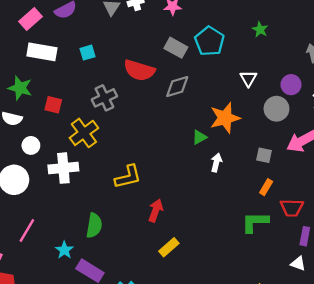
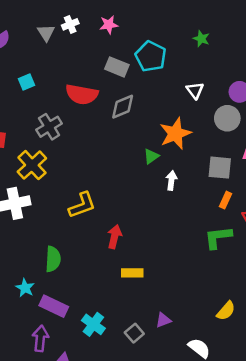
gray square: (264, 155) -> (220, 168), size x1.5
yellow rectangle: (169, 247) -> (132, 273), turned 48

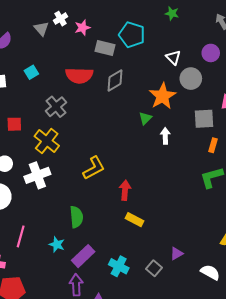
pink star: (109, 25) -> (82, 28), moved
gray circle: (227, 118) -> (191, 79), moved
yellow rectangle: (132, 273) -> (134, 220), moved, turned 36
purple rectangle: (54, 306) -> (83, 256), turned -60

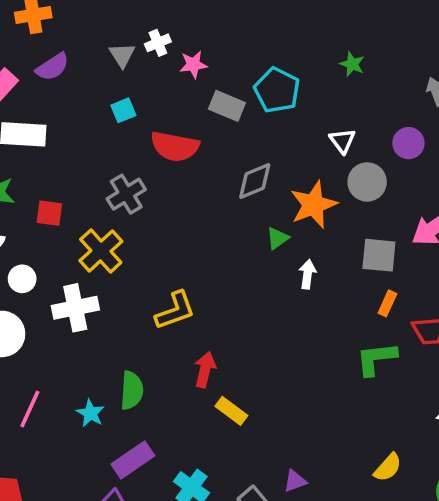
cyan square: (31, 72) -> (123, 110), moved
gray diamond: (115, 80) -> (255, 181), moved
red arrow: (125, 190) -> (205, 370), moved
cyan star: (57, 245) -> (90, 413), moved

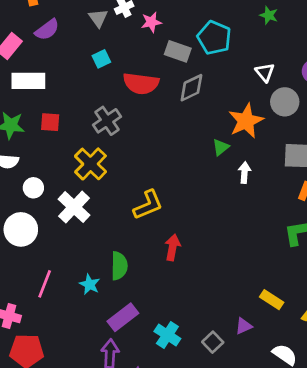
gray diamond: (255, 181) -> (191, 88), moved
red square: (49, 213) -> (50, 122), moved
white cross: (75, 308) -> (74, 207), turned -32
yellow rectangle: (231, 411) -> (272, 300), moved

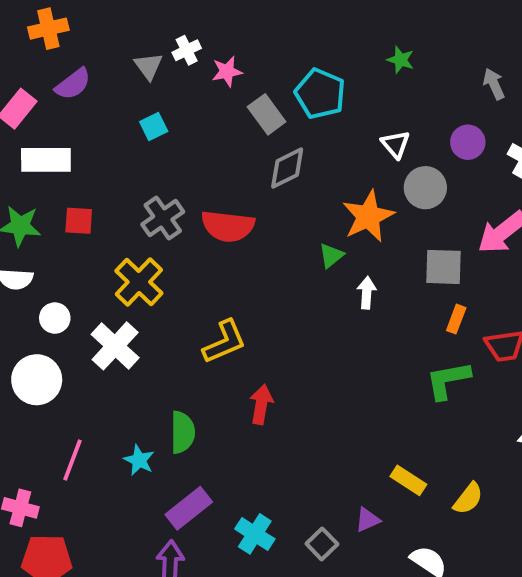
gray rectangle: (178, 51) -> (267, 114), turned 35
red semicircle: (141, 83) -> (228, 226), moved

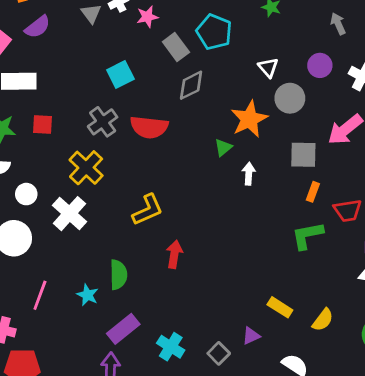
cyan square: (154, 126) -> (120, 74), moved, size x1.4

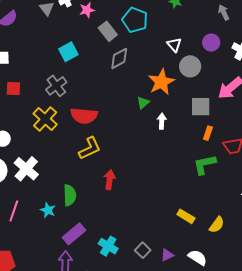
red semicircle: (149, 127) -> (84, 116), moved
white cross: (70, 214) -> (26, 169), moved
purple triangle: (251, 336) -> (167, 255), moved

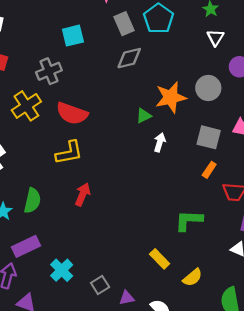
white triangle: (174, 45) -> (215, 38), moved
green L-shape: (205, 165) -> (189, 220), moved

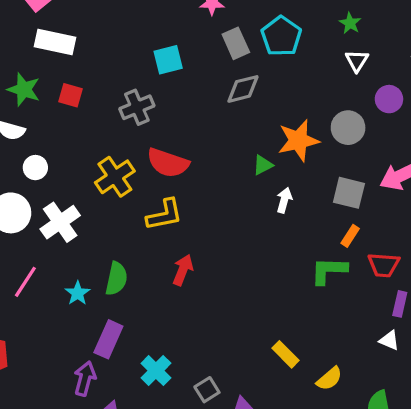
yellow cross: (26, 106) -> (115, 177), moved
green L-shape: (189, 220) -> (329, 271), moved
purple rectangle: (26, 246) -> (108, 339), turned -40

